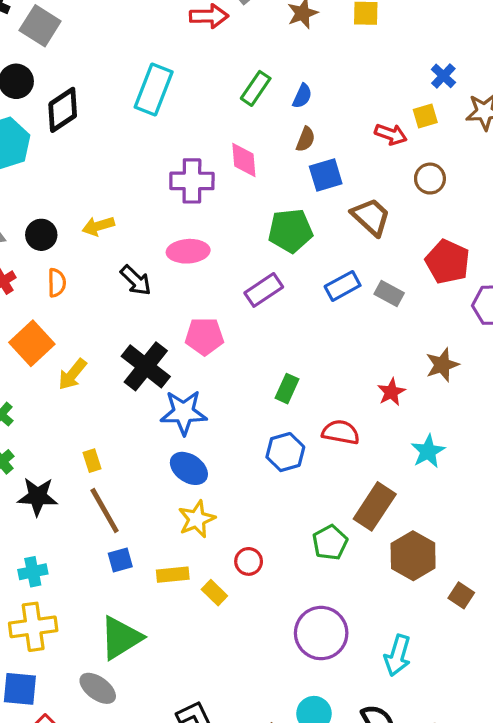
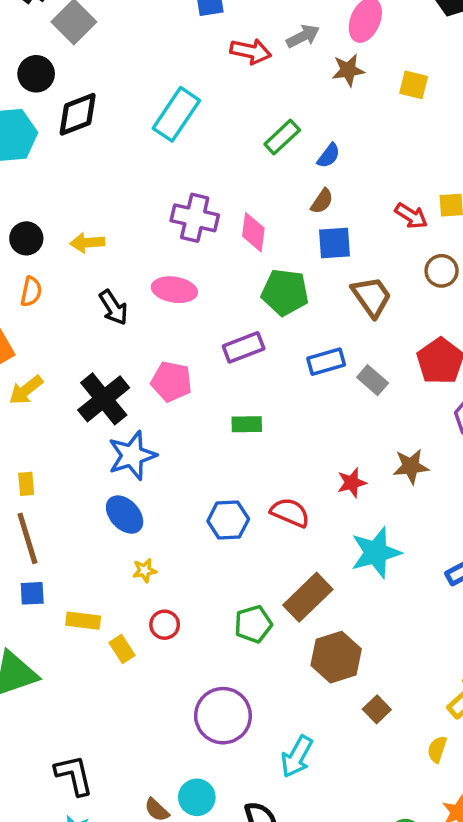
pink diamond: (244, 160) -> (253, 232), moved
green rectangle: (287, 389) -> (247, 424), moved, turned 52
blue star: (184, 412) -> (132, 455), turned -30
cyan star: (428, 451) -> (376, 553), size x1.4
yellow star: (197, 519) -> (145, 570), moved, size x0.6

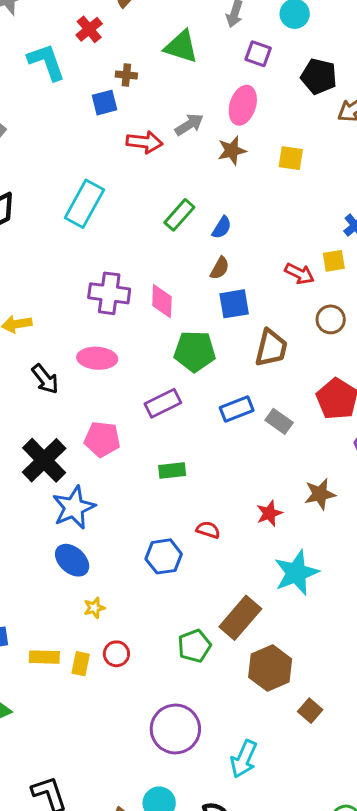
brown trapezoid: (372, 297) -> (271, 348), turned 54
red semicircle: (290, 512) -> (208, 530), moved, size x0.7
yellow rectangle: (122, 649) -> (81, 664), moved, turned 50

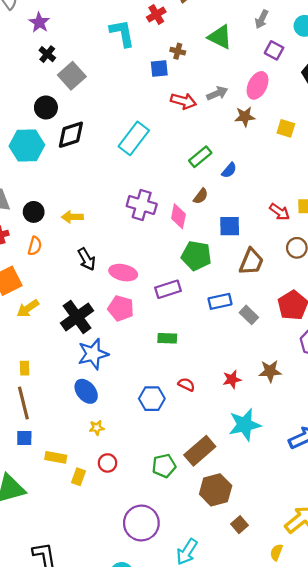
brown semicircle: (220, 268) -> (201, 196), moved
pink ellipse: (97, 358) -> (123, 273), moved
yellow rectangle: (81, 664) -> (78, 477), moved

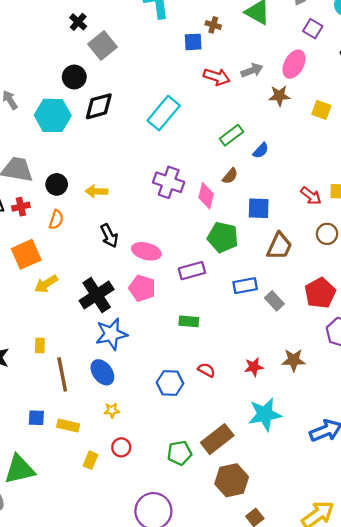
brown line: (23, 403) -> (62, 374), moved
yellow rectangle: (56, 457) -> (68, 426), moved

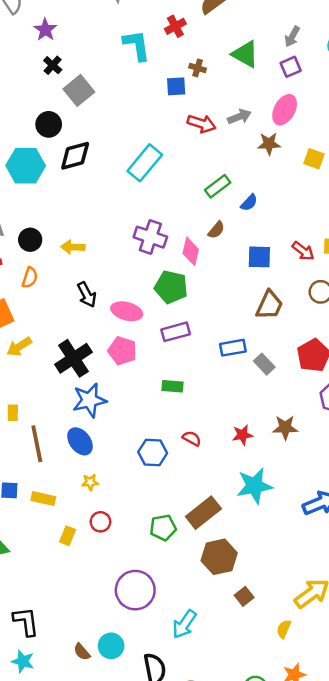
purple square: (313, 29) -> (291, 67), moved, turned 36
blue square: (259, 208) -> (259, 257), moved
green pentagon: (223, 237) -> (171, 287), moved

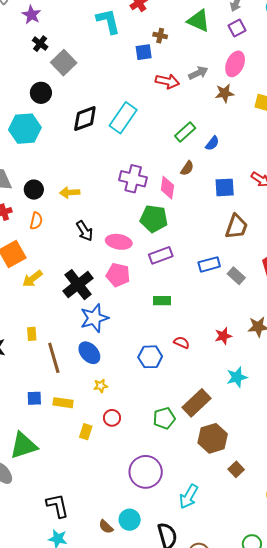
black diamond: (75, 156) -> (85, 119), moved
cyan star: (254, 486) -> (237, 377), size x0.7

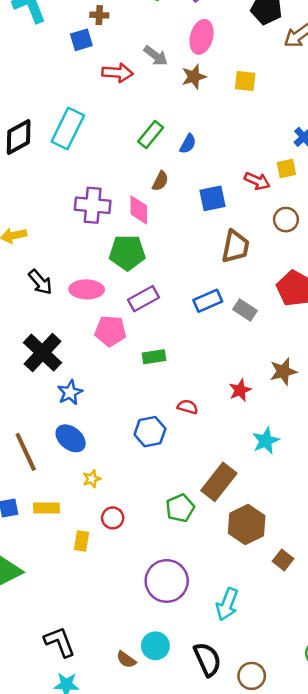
gray arrow: (198, 73) -> (156, 56), turned 72
pink pentagon: (118, 275) -> (110, 331), moved
blue star: (94, 318) -> (70, 393), size x0.7

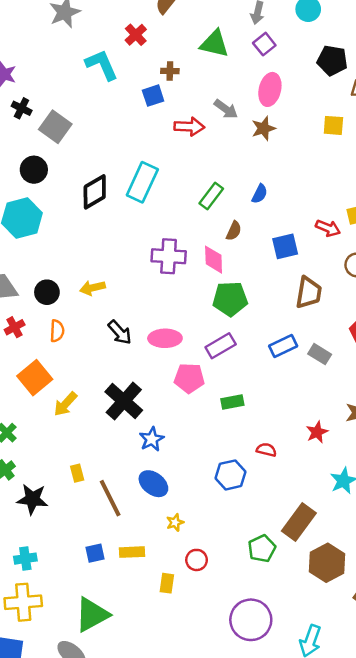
yellow square: (245, 81) -> (333, 125), moved
green rectangle: (151, 135) -> (211, 196), moved
green pentagon: (127, 253) -> (230, 299), moved

